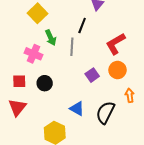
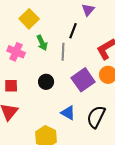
pink cross: (33, 54) -> (16, 52), moved
purple square: (92, 75) -> (83, 80), size x1.6
black circle: (45, 83) -> (46, 82), moved

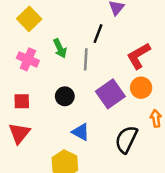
yellow square: (29, 19) -> (29, 19), moved
blue triangle: (68, 113) -> (81, 132), moved

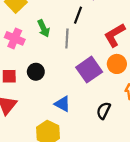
black circle: (65, 96) -> (36, 72), moved
black semicircle: (126, 139) -> (104, 111), size x0.7

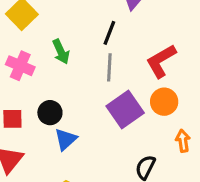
gray line: (67, 38) -> (109, 67), moved
blue triangle: (62, 104) -> (66, 139), moved, turned 49

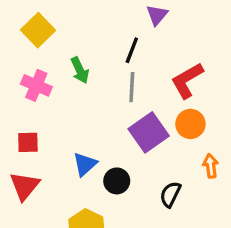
black circle: (50, 113) -> (117, 181), moved

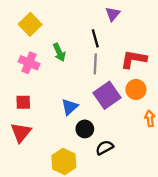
black line: (132, 50) -> (95, 38), turned -36
red L-shape: (187, 80) -> (134, 59), turned 40
blue triangle: (85, 164) -> (70, 107), moved
black semicircle: (170, 194) -> (105, 148), moved, turned 36

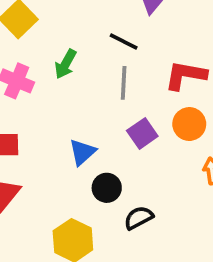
black line: (95, 38) -> (124, 42), turned -48
green arrow: (59, 52) -> (65, 64), turned 54
purple square: (107, 95) -> (142, 133), size x0.7

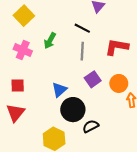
orange circle: (189, 124) -> (119, 83), moved
black circle: (107, 188) -> (73, 110), size x1.5

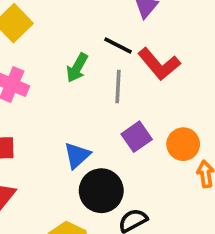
green arrow: (50, 41) -> (77, 68), moved
red L-shape: (117, 47) -> (159, 64), moved, turned -140

